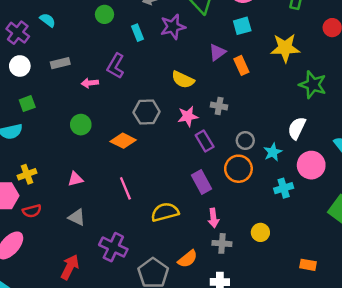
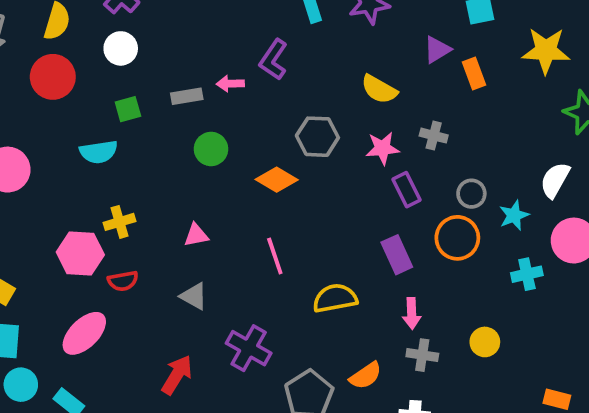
gray rectangle: (60, 63) -> (187, 96), moved

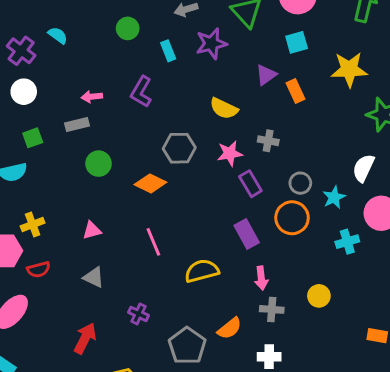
pink arrow: (230, 84) -> (92, 97), moved
purple cross: (249, 348) -> (138, 314), size x0.6

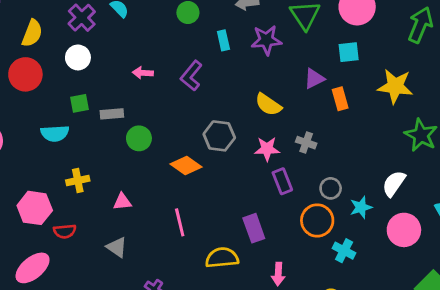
gray rectangle: (77, 125) -> (112, 114), moved
yellow cross: (33, 225) -> (78, 181), moved
purple rectangle: (247, 234) -> (254, 228), moved
cyan cross: (347, 242) -> (344, 251), moved, turned 35

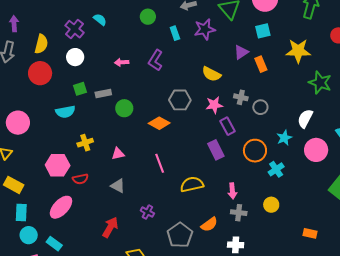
gray circle: (331, 188) -> (260, 107), moved
purple rectangle: (254, 228) -> (216, 150), moved
cyan cross: (344, 251) -> (276, 169), turned 35

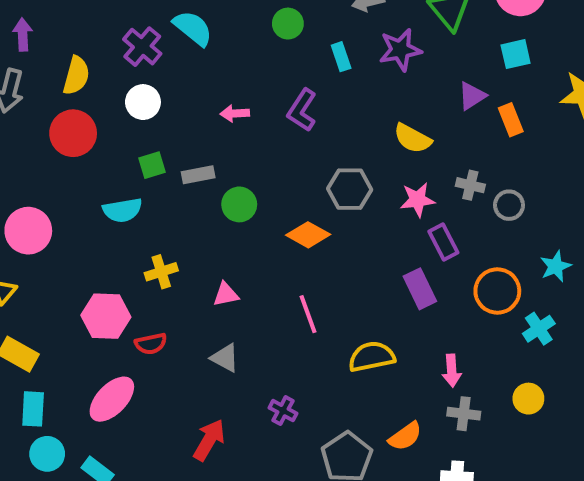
cyan semicircle: (100, 20) -> (193, 28), size x1.5

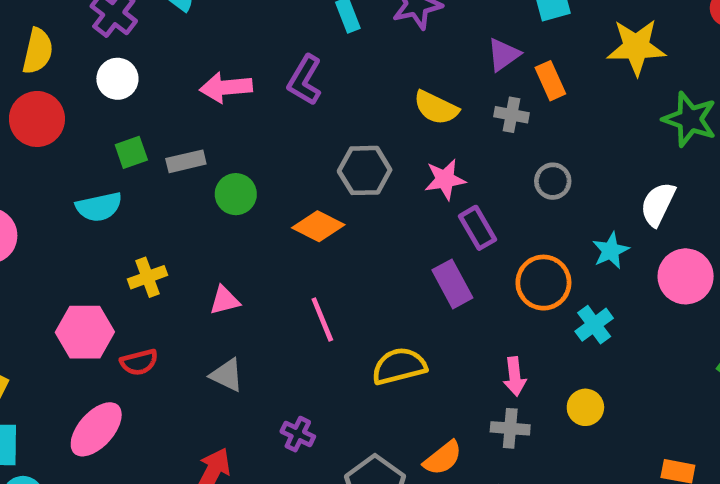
pink arrow: (235, 113) -> (226, 87), size x1.5
gray cross: (470, 185) -> (511, 115), moved
pink arrow: (452, 371) -> (515, 376), moved

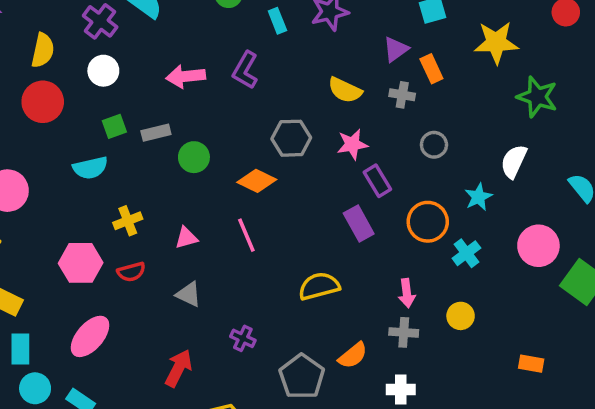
pink circle: (686, 276) -> (538, 246), moved
pink line: (322, 319) -> (246, 235), moved
red semicircle: (139, 362) -> (131, 272), moved

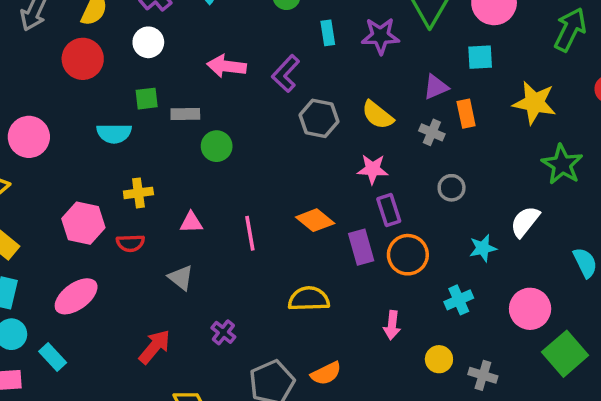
gray hexagon: (291, 138) -> (319, 118), moved
orange diamond: (257, 181) -> (315, 220), moved
orange circle: (428, 222) -> (408, 255), moved
gray cross: (404, 332) -> (483, 375), moved

